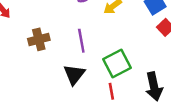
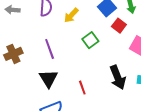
green square: (117, 64) -> (90, 40), moved, size x0.7

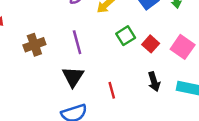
red square: (119, 26) -> (151, 44), moved
black arrow: (118, 77) -> (154, 82), size x0.7

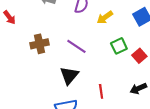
purple line: (77, 42) -> (76, 46), turned -48
black arrow: (154, 82) -> (138, 89), turned 77

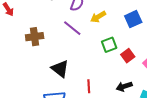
purple line: (76, 46) -> (72, 28), moved
black triangle: (69, 75) -> (60, 69), turned -36

